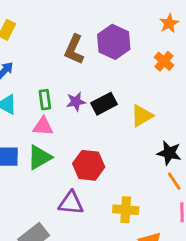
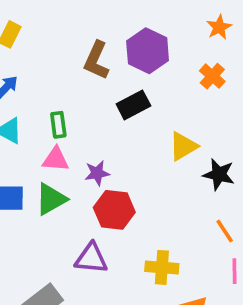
purple star: (76, 102) -> (97, 173), moved
black rectangle: (104, 104) -> (133, 105), moved
black star: (169, 153) -> (219, 174), moved

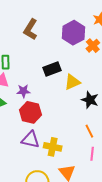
purple hexagon: (148, 51) -> (74, 33), moved
black rectangle: (133, 105) -> (52, 69), moved
purple triangle: (91, 258) -> (30, 140), moved

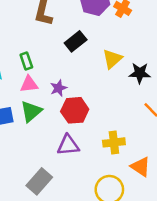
black rectangle: (52, 69) -> (76, 41), moved
purple triangle: (30, 140) -> (68, 145), moved

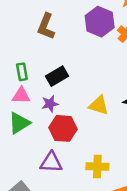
black rectangle: (76, 41) -> (57, 76), moved
yellow triangle: (112, 59) -> (99, 105), moved, turned 50

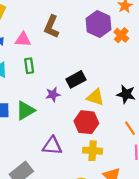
black rectangle: (57, 76) -> (76, 79), moved
pink triangle: (21, 96) -> (23, 39), moved
red hexagon: (63, 128) -> (86, 122), moved

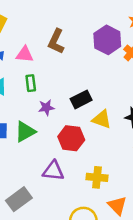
purple star: (53, 94) -> (46, 108), moved
red hexagon: (86, 122) -> (71, 138), moved

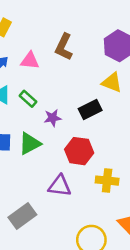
green rectangle: (31, 83) -> (28, 99), moved, turned -42
yellow triangle: (102, 119) -> (112, 82), moved
yellow cross: (97, 177) -> (107, 181), moved

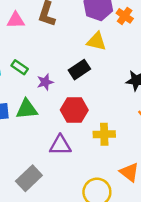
pink triangle: (30, 61) -> (16, 20), moved
green triangle: (30, 144) -> (27, 109), turned 30

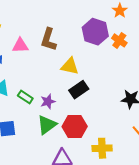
yellow triangle: (96, 41) -> (70, 66), moved
green rectangle: (20, 67) -> (25, 97), moved
green triangle: (27, 109) -> (47, 125), moved, turned -30

